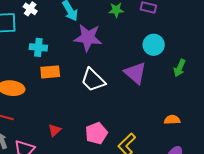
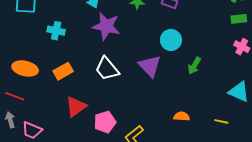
orange rectangle: (50, 72) -> (63, 71), moved, turned -30
red triangle: (54, 130) -> (76, 107), moved, size x1.6

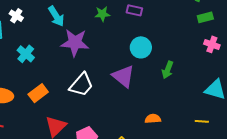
cyan cross: (56, 31) -> (26, 54), turned 36
white trapezoid: (107, 69) -> (81, 85), turned -92
orange semicircle: (182, 116) -> (153, 119), moved

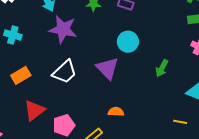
cyan cross: (26, 54) -> (13, 35), turned -30
green arrow: (168, 70) -> (162, 68), moved
orange semicircle: (153, 119) -> (116, 112), moved

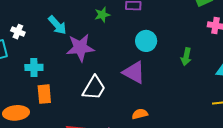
orange rectangle: (21, 75) -> (44, 94), moved, turned -48
orange semicircle: (116, 112) -> (140, 114), moved

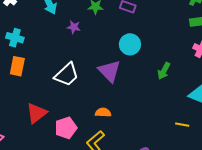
purple star: (80, 48) -> (74, 27), moved, size x0.5

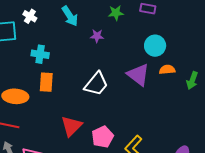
green arrow: (164, 71) -> (192, 80), moved
orange semicircle: (103, 113) -> (167, 70), moved

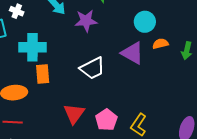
purple star: (97, 36) -> (86, 21), size x1.6
cyan cross: (40, 54) -> (32, 47), size x1.5
white trapezoid: (96, 84) -> (92, 68), turned 32

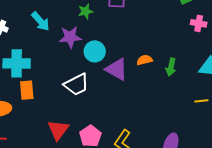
cyan circle: (145, 22) -> (95, 51), moved

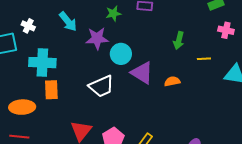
orange semicircle: (145, 60) -> (172, 81), moved
green arrow: (171, 67) -> (179, 40), moved
yellow line: (201, 101) -> (204, 59), moved

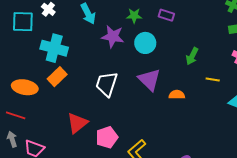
cyan circle: (121, 54) -> (145, 43), moved
white trapezoid: (101, 86) -> (107, 84), turned 120
orange rectangle: (51, 90) -> (57, 77), turned 36

